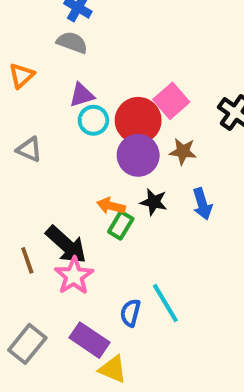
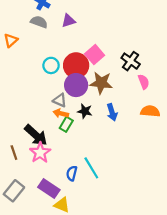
purple triangle: (82, 95) -> (68, 21), moved
gray triangle: (29, 149) -> (60, 100), moved
brown star: (183, 151) -> (101, 83), size x1.5
brown line: (27, 260) -> (14, 153), moved

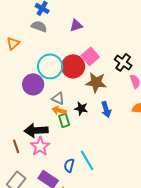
purple triangle: (68, 21) -> (76, 25), moved
cyan circle: (51, 65) -> (50, 66), size x1.6
purple circle: (76, 85) -> (33, 84), moved
green rectangle: (66, 124) -> (64, 120), turned -48
black arrow: (36, 135) -> (36, 130), turned 135

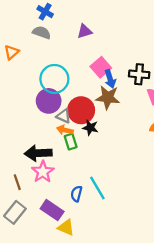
black cross: (123, 62) -> (139, 74), turned -30
red circle: (73, 66) -> (81, 110), moved
purple circle: (33, 84) -> (49, 101), moved
blue arrow: (106, 109) -> (110, 79), moved
brown line: (16, 146) -> (17, 182), moved

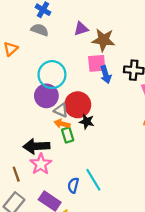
pink square: (101, 67) -> (97, 63), turned 36
brown star: (108, 97) -> (103, 40), moved

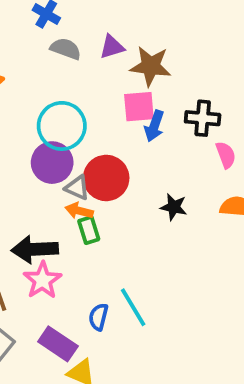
gray semicircle: (40, 30) -> (66, 49), moved
blue arrow: (106, 75) -> (154, 126), turned 36
black star: (87, 122) -> (174, 207), moved

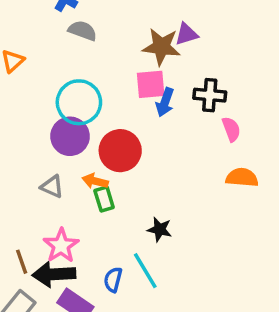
purple triangle: (112, 47) -> (186, 34), moved
gray triangle: (77, 188) -> (52, 186), moved
black star: (174, 207) -> (160, 229), moved
black arrow: (35, 249) -> (54, 274), moved

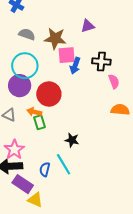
gray semicircle: (83, 31) -> (27, 34), moved
brown star: (161, 47) -> (55, 38), moved

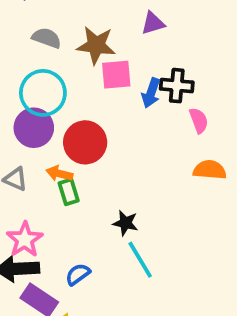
blue arrow: (75, 66) -> (151, 93), moved
cyan line: (64, 164) -> (140, 260), moved
blue semicircle: (45, 169) -> (78, 274), turned 40

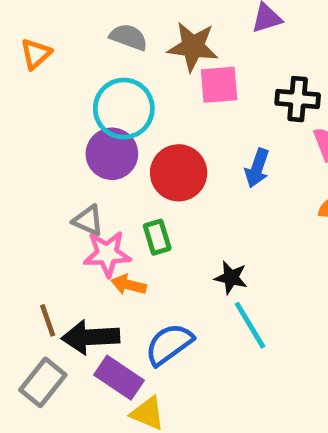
blue arrow: (151, 93) -> (257, 168), moved
orange arrow: (59, 174) -> (129, 285), moved
pink star: (25, 240) -> (107, 254), moved, turned 30
blue semicircle: (78, 274) -> (169, 344), size x1.5

